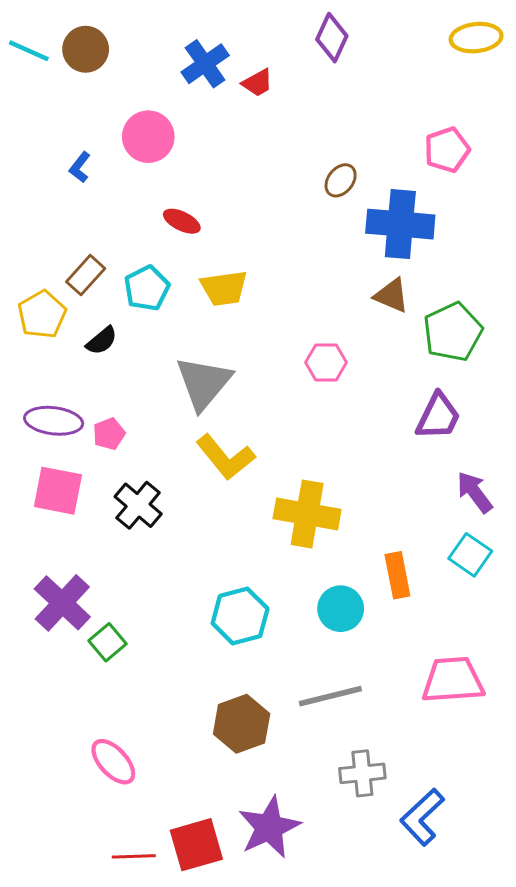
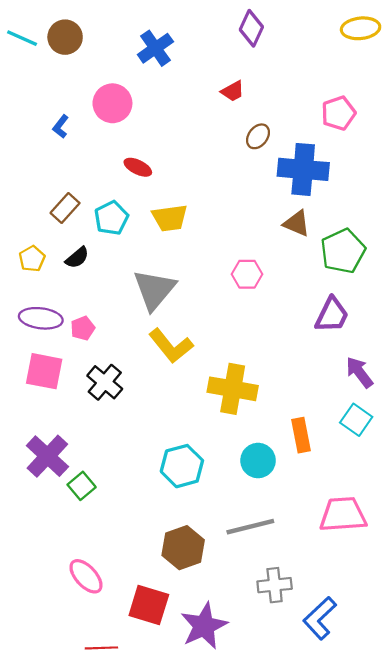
red trapezoid: (258, 83) -> (233, 91), moved
yellow pentagon: (42, 314) -> (32, 259), moved, size x0.7
red square: (196, 845) -> (149, 605), moved, turned 33

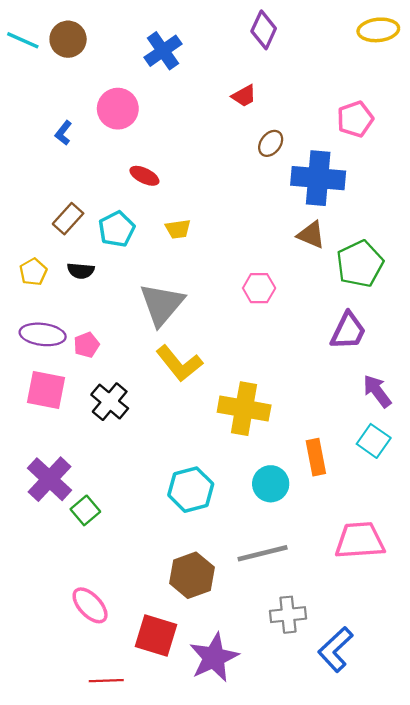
yellow trapezoid: (170, 218) -> (178, 229), size x0.7
black semicircle: (77, 258) -> (81, 271), turned 45

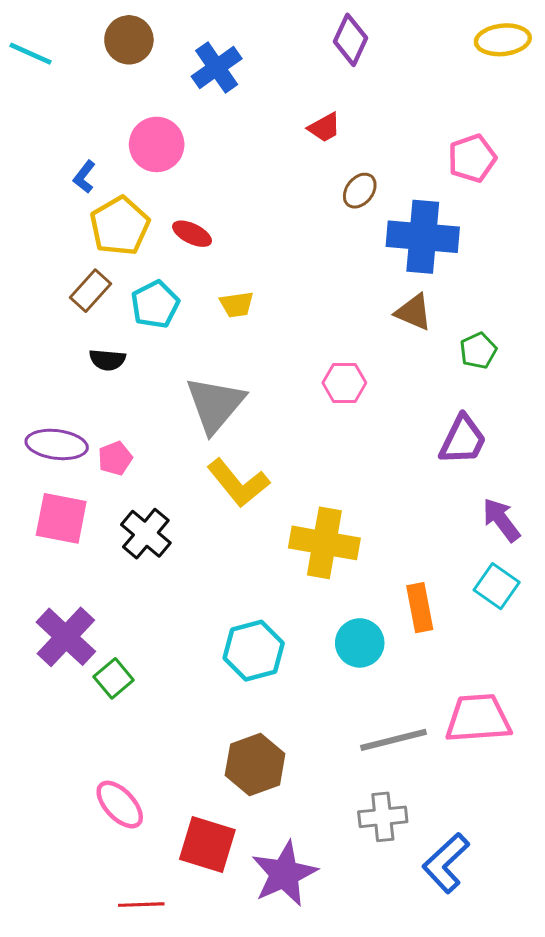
brown circle: (68, 39) -> (129, 40), moved
green pentagon: (360, 264) -> (478, 351), size x0.6
yellow pentagon: (33, 272) -> (120, 226), moved, size x1.6
gray line: (263, 553) -> (394, 740), moved

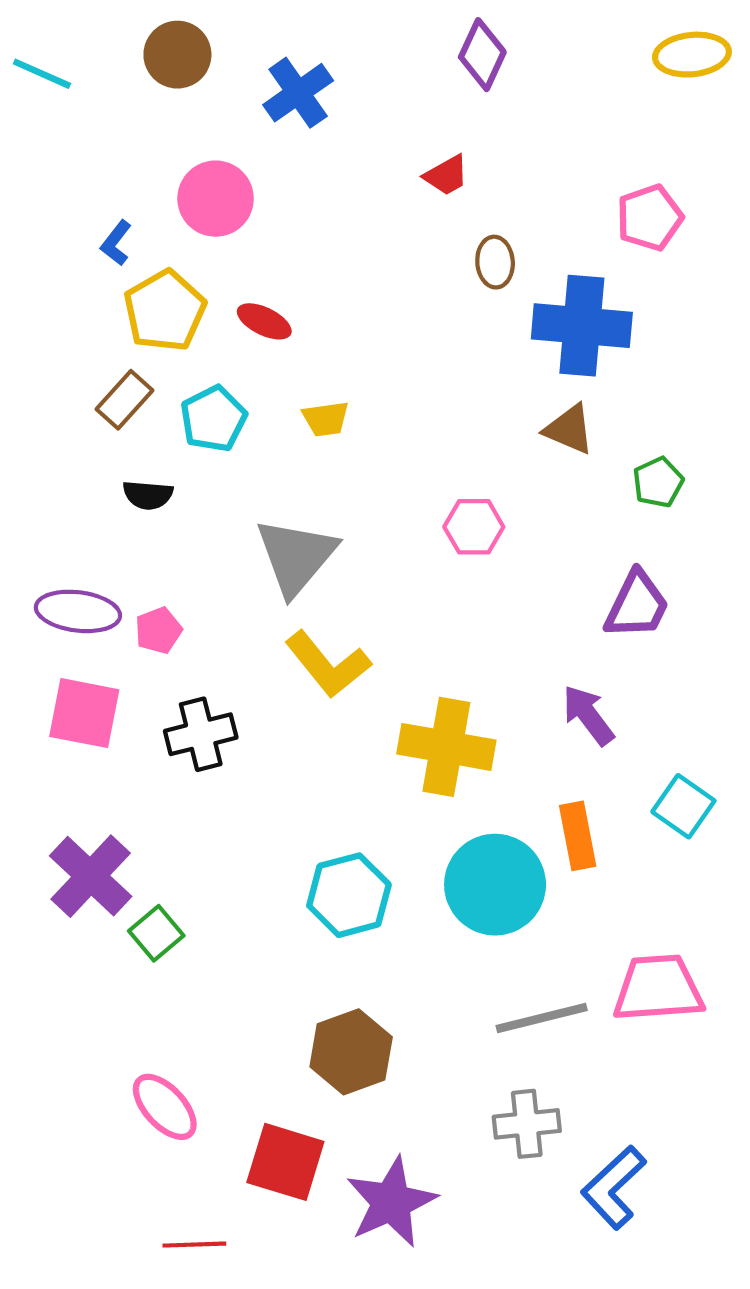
brown ellipse: (360, 191) -> (495, 262), turned -42
purple arrow: (501, 520) -> (588, 715), moved
black cross: (146, 534) -> (201, 734), turned 36
cyan circle: (360, 643) -> (495, 885), size x1.5

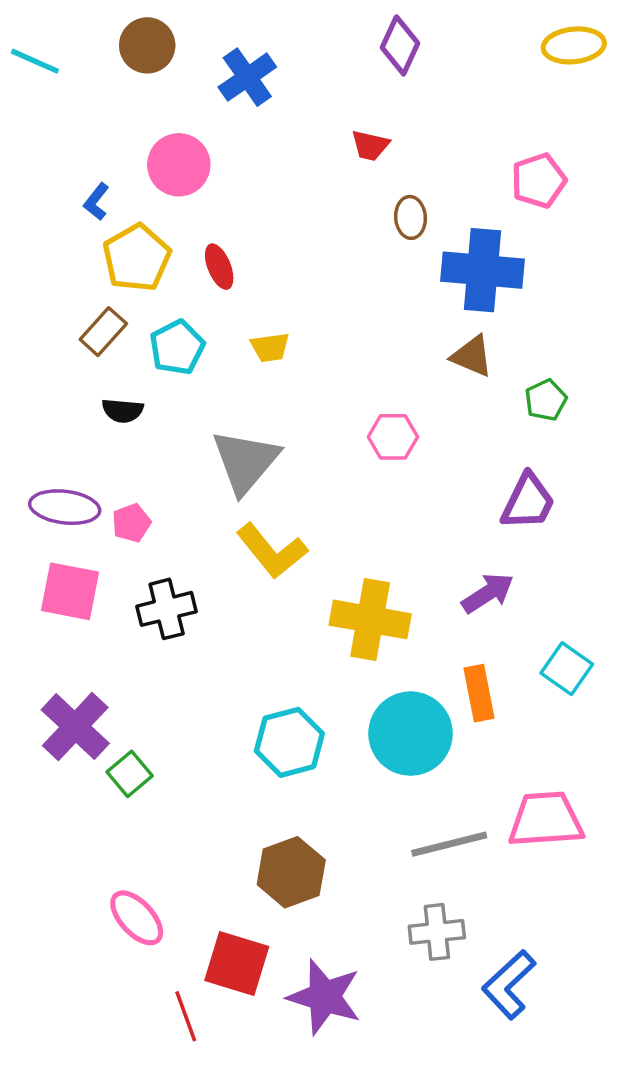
red trapezoid: (446, 175) -> (370, 145), turned 42
red ellipse: (264, 321) -> (219, 267), turned 42
purple arrow: (588, 715) -> (488, 593), turned 94
purple star: (391, 1202) -> (324, 997), turned -30
red line: (194, 1245) -> (186, 1016), moved, turned 72

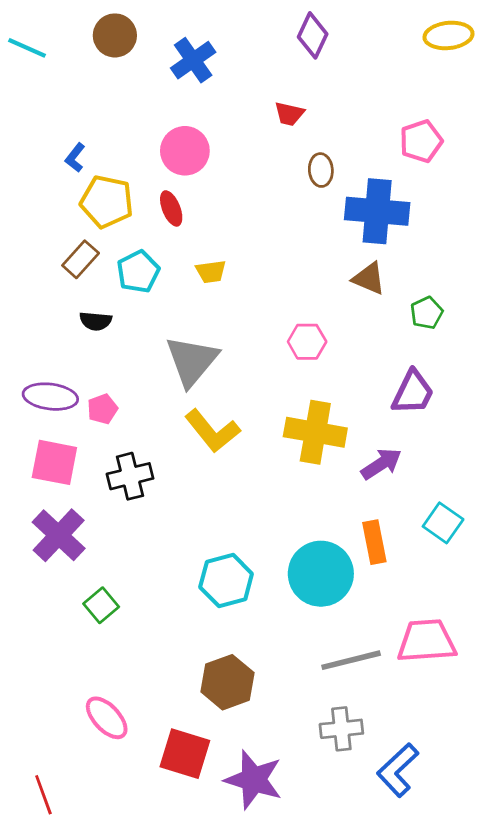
pink circle: (179, 165) -> (185, 151), moved
yellow pentagon: (137, 258) -> (107, 202), turned -30
yellow cross: (370, 619) -> (315, 432), moved
purple cross: (75, 727) -> (59, 535), moved
red line: (186, 1016) -> (43, 795), moved

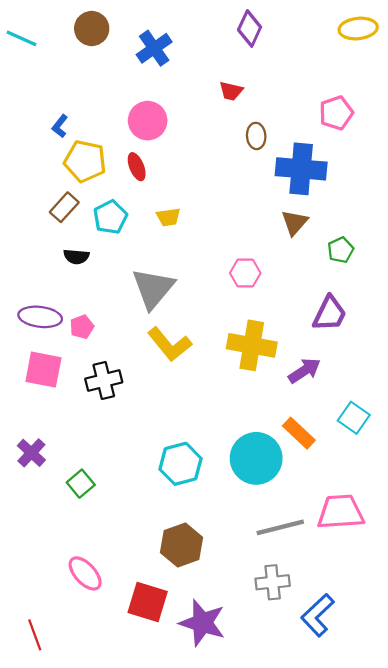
brown triangle: (369, 278) -> (295, 223), turned 48
purple cross: (59, 535) -> (31, 453), moved, size x0.7
orange rectangle: (374, 542) -> (299, 433), turned -36

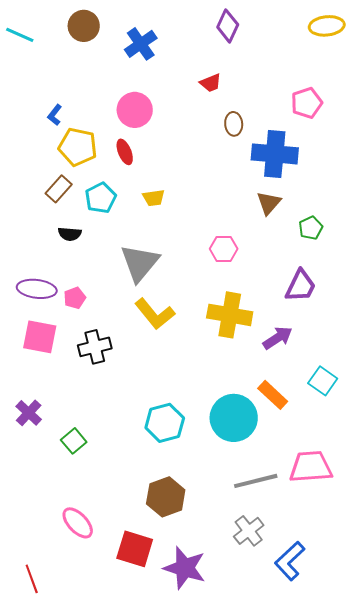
red trapezoid: (231, 91) -> (211, 83), turned -35
gray cross: (273, 582) -> (249, 531), turned -32

